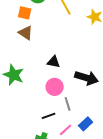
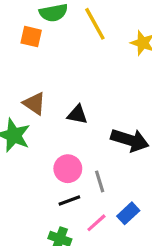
brown triangle: (26, 33) -> (34, 103), moved
pink circle: (55, 87) -> (68, 169), moved

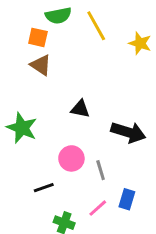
brown triangle: (34, 103) -> (41, 65), moved
black line: (69, 201) -> (44, 188), moved
blue rectangle: (128, 213) -> (127, 199), turned -30

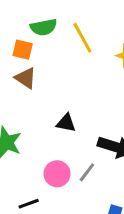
gray line: (101, 170) -> (87, 172), moved, turned 54

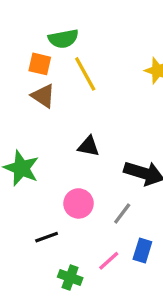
yellow line: (82, 38) -> (85, 74), moved
gray line: (87, 172) -> (122, 214), moved

